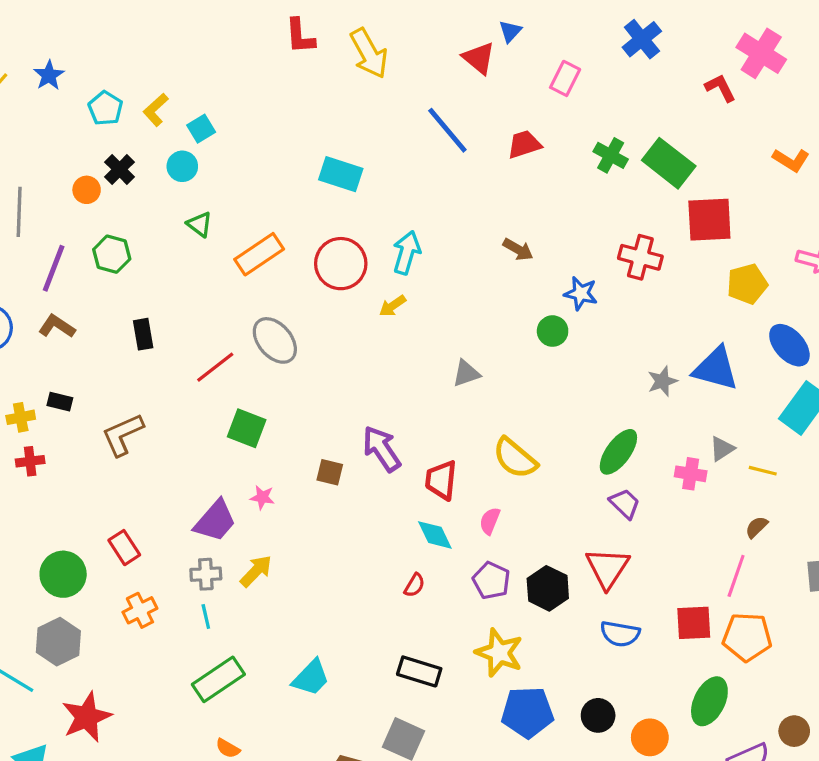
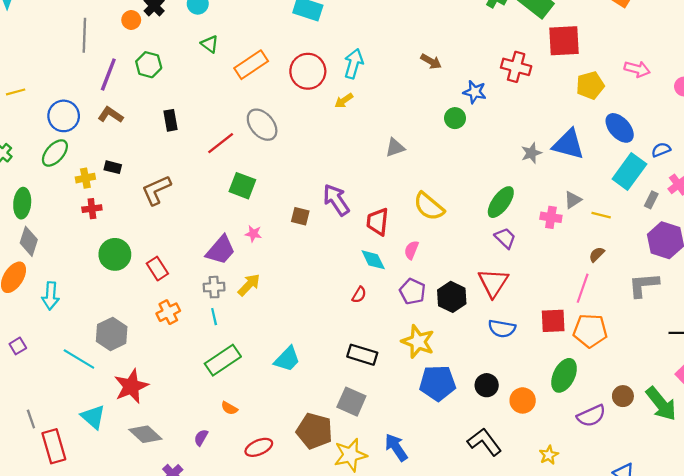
green circle: (63, 574) -> (115, 254), moved

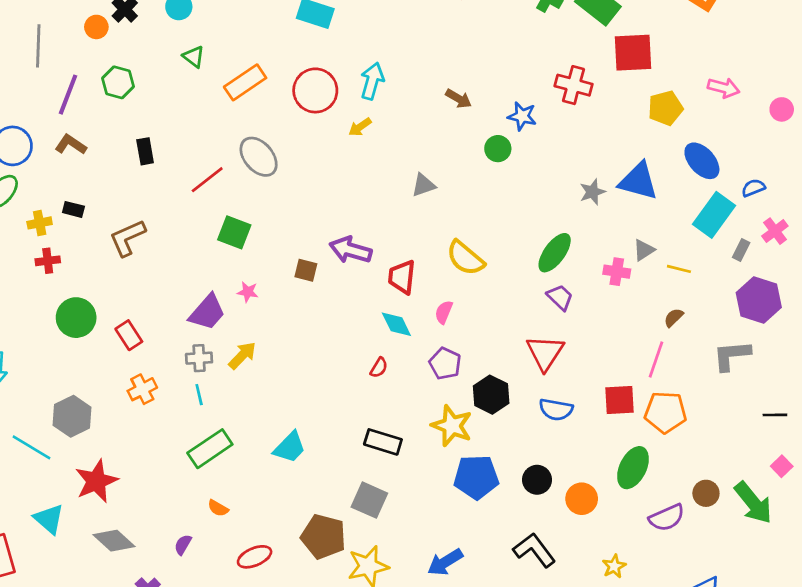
brown arrow: (431, 61) -> (459, 99), moved
purple arrow: (336, 200) -> (350, 250), turned -40
black hexagon: (452, 297) -> (491, 395), moved
blue arrow: (396, 447) -> (445, 562), moved, turned -88

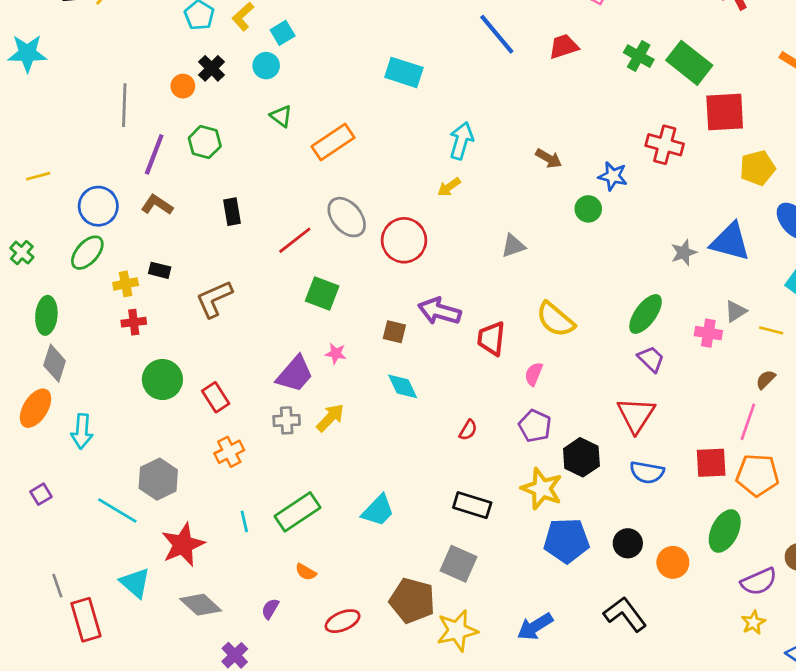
red circle: (315, 90) -> (404, 240), moved
cyan diamond: (396, 324) -> (403, 386), moved
cyan line: (199, 395) -> (244, 521), moved
yellow star: (614, 566) -> (753, 622), moved

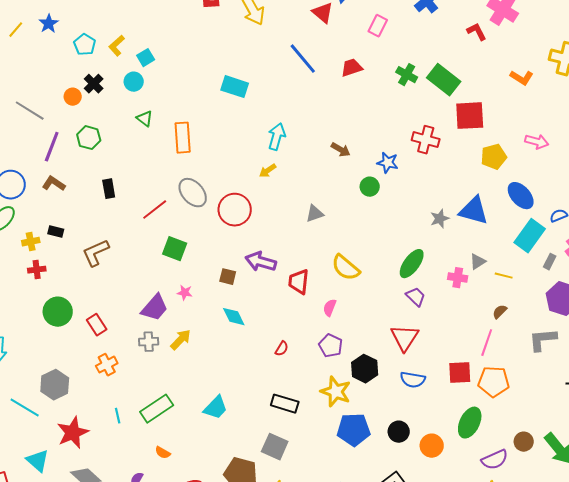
gray line: (124, 105) -> (30, 111), turned -60
orange rectangle: (333, 142) -> (183, 138), turned -60

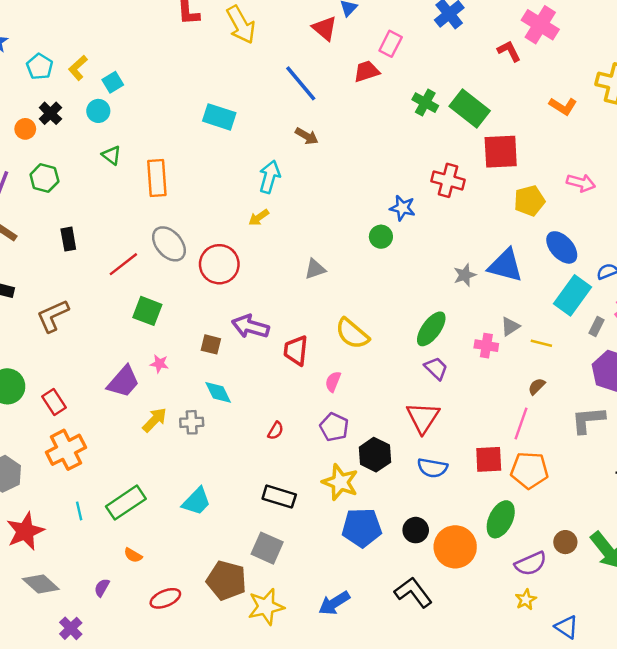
red trapezoid: (352, 68) -> (367, 71), moved
brown arrow: (341, 150) -> (307, 136), moved
gray cross: (149, 342) -> (192, 422), moved
orange cross: (107, 365) -> (66, 450), size x1.5
orange circle: (432, 446) -> (455, 547), size x1.5

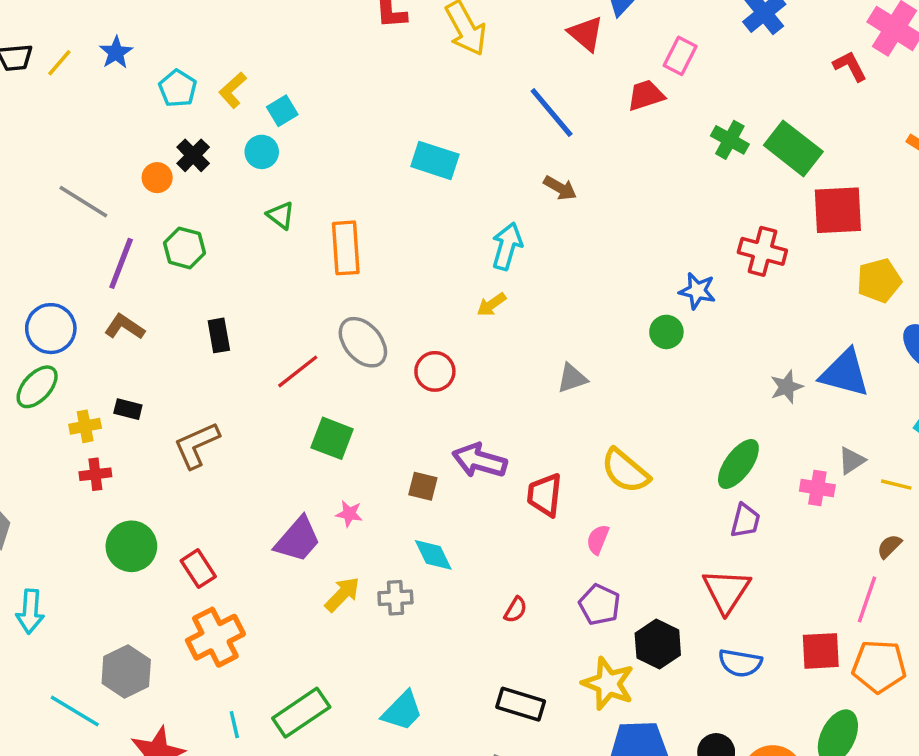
red circle: (219, 264) -> (435, 371), size x0.7
purple trapezoid: (436, 368) -> (745, 521), turned 60

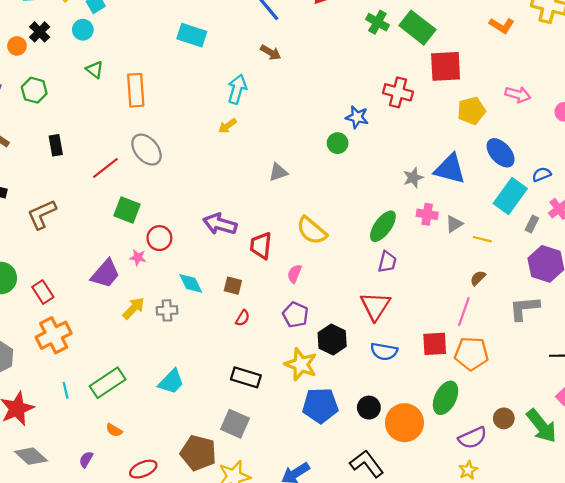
red circle: (435, 371) -> (159, 238), moved
brown square: (423, 486) -> (233, 286), moved
pink cross: (817, 488) -> (427, 214), moved

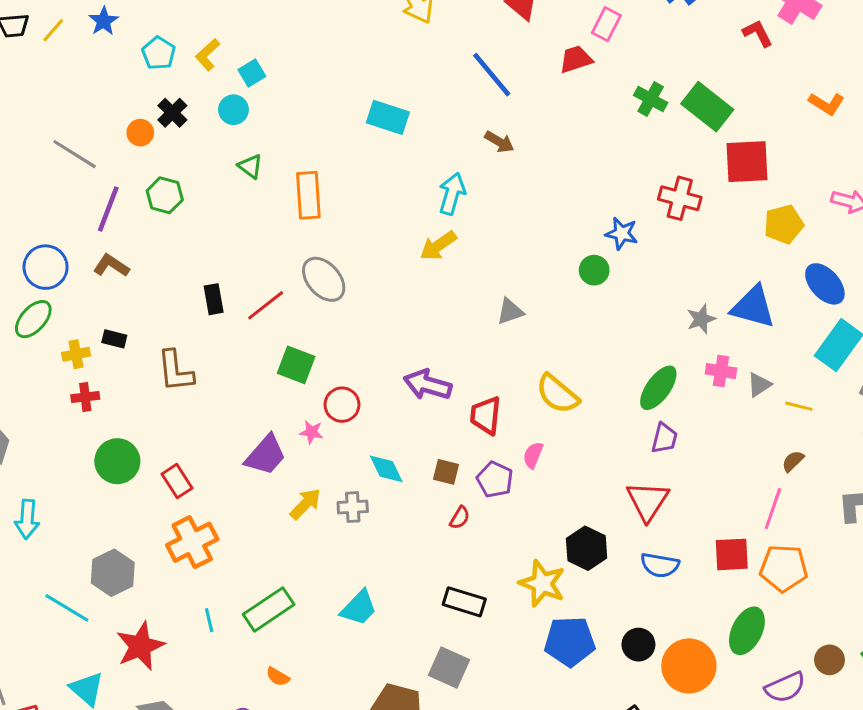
yellow arrow: (227, 126) -> (438, 246), size x1.4
black rectangle: (56, 145) -> (214, 299), moved
brown L-shape: (42, 214) -> (175, 371), turned -72
purple pentagon: (295, 315) -> (495, 480), moved

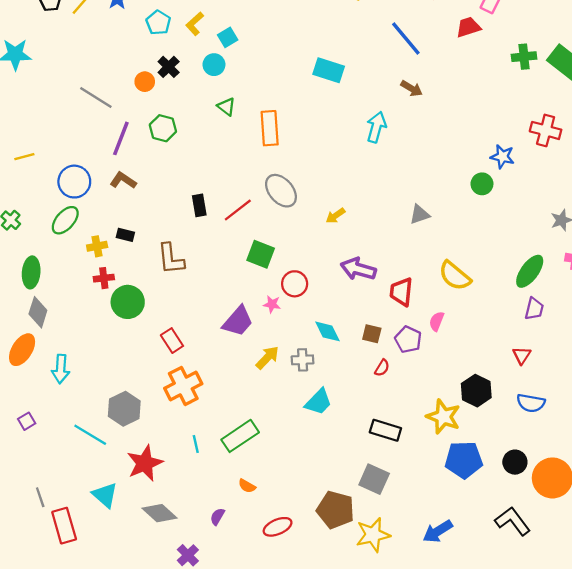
green cross: (651, 99) -> (524, 57), turned -35
yellow arrow: (438, 246) -> (335, 216), moved, size x0.7
green circle: (117, 461) -> (128, 302), moved
red triangle: (648, 501) -> (522, 355), size x0.6
cyan trapezoid: (359, 608) -> (318, 402), moved

